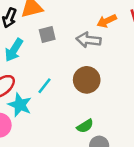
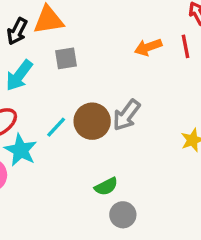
gray arrow: (88, 40) -> (126, 115), moved, turned -65
brown circle: (87, 80) -> (92, 121), moved

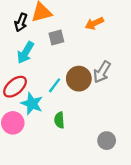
orange arrow: (148, 47) -> (94, 23), moved
green semicircle: (106, 187) -> (59, 120), moved, turned 119

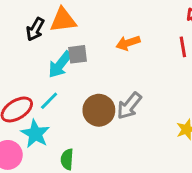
cyan arrow: (25, 53) -> (60, 65), moved
cyan line: (55, 85) -> (49, 101), moved

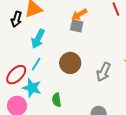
gray square: (78, 54) -> (77, 26), moved, turned 32
gray arrow: (129, 106) -> (104, 72), moved

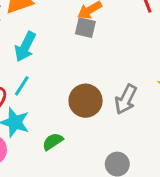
brown circle: (70, 63) -> (86, 101), moved
green semicircle: (57, 100) -> (53, 142), turned 64

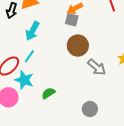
gray arrow: (126, 99) -> (97, 67), turned -78
brown circle: (86, 101) -> (78, 46), moved

